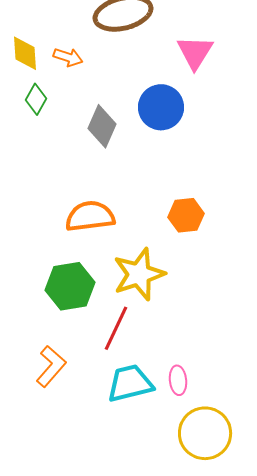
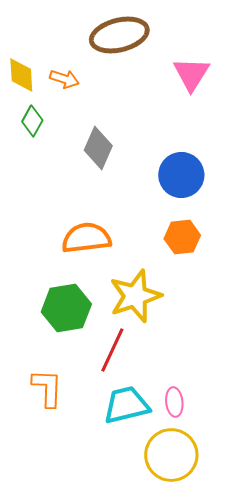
blue circle: (161, 107) -> (181, 175), moved
orange L-shape: (51, 366) -> (47, 388), turned -39
yellow circle: (205, 433) -> (171, 455), moved

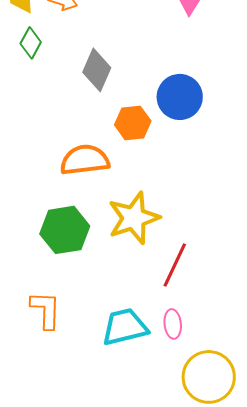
orange hexagon: (182, 237) -> (133, 123), moved
red line: (112, 350) -> (175, 265), moved
yellow circle: (171, 455) -> (209, 377), moved

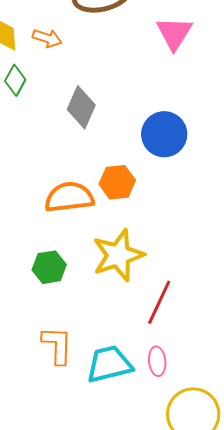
orange hexagon: (133, 123) -> (117, 182), moved
green hexagon: (65, 230) -> (49, 267), size x0.7
orange L-shape: (46, 310) -> (57, 345), moved

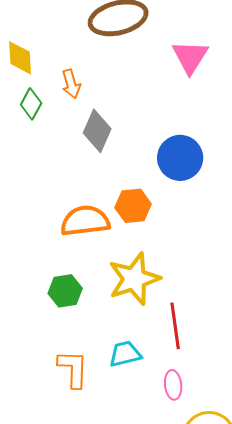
orange arrow: (47, 38) -> (71, 84), moved, turned 56
red line: (159, 302) -> (175, 326), turned -33
cyan trapezoid: (109, 364) -> (125, 354), moved, size x0.7

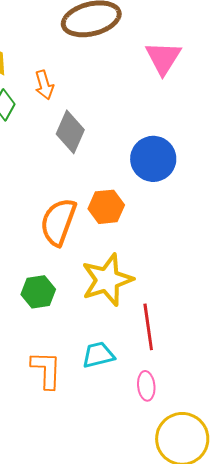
orange semicircle: (85, 221) -> (58, 222), turned -63

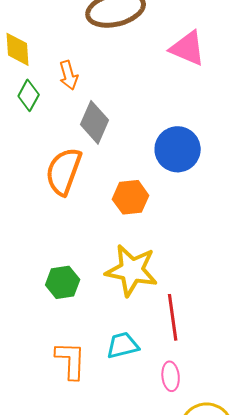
pink triangle: (163, 58) -> (188, 48), turned -39
orange semicircle: (58, 222) -> (64, 171), moved
yellow star: (107, 280) -> (132, 270), turned 30

